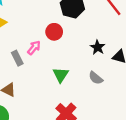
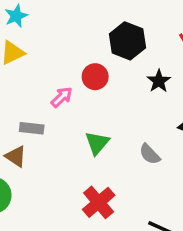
black star: (98, 47) -> (159, 81), moved
gray rectangle: (17, 58) -> (32, 128), moved, turned -64

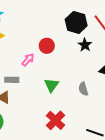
black hexagon: (127, 41) -> (76, 22), moved
gray semicircle: (150, 154) -> (83, 89), turned 32

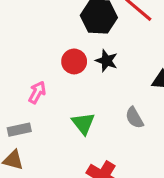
black star: (85, 45) -> (107, 61), moved
red circle: (47, 46) -> (74, 61), moved

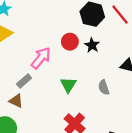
pink arrow: (37, 92) -> (41, 58), size x1.5
gray rectangle: (19, 130) -> (24, 81), turned -40

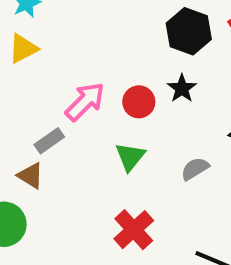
red circle: (70, 42) -> (139, 102), moved
gray semicircle: (104, 87) -> (195, 169), turned 72

